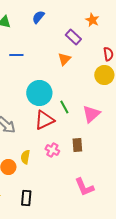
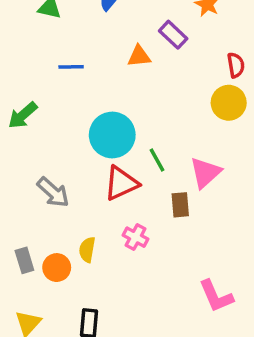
orange triangle: (64, 59) -> (139, 56), moved, turned 40
brown rectangle: (77, 145) -> (180, 205), moved
pink L-shape: (84, 187) -> (216, 296), moved

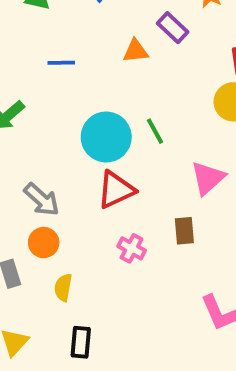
green line: (157, 160) -> (155, 131), moved
brown rectangle: (180, 205) -> (184, 231), moved
yellow semicircle: (87, 250) -> (63, 287), moved
orange circle: (57, 268) -> (44, 243), moved

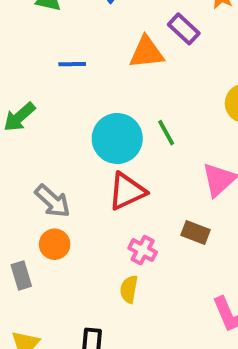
orange triangle: (135, 51) -> (147, 52), size x1.4
brown rectangle: (184, 231) -> (195, 232), turned -64
yellow semicircle: (63, 287) -> (129, 289), moved

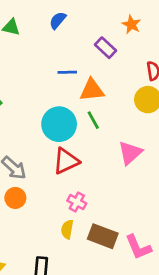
orange triangle: (147, 52) -> (92, 90), moved
blue line: (72, 64) -> (67, 72), moved
brown rectangle: (195, 232) -> (103, 236), moved, size x1.5

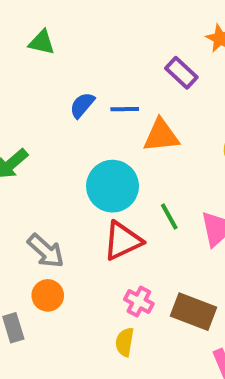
blue semicircle: (58, 20) -> (82, 105), moved
green line: (93, 120) -> (169, 216), moved
brown rectangle: (103, 236) -> (193, 312), moved

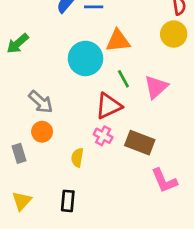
orange triangle: (161, 136) -> (118, 41), moved
red triangle: (123, 241) -> (109, 106), moved
yellow semicircle: (125, 342) -> (77, 157), moved

